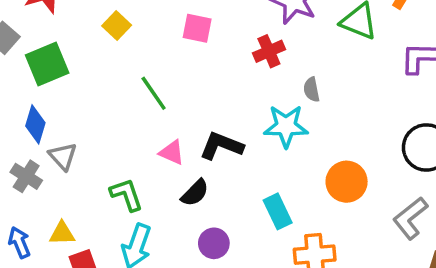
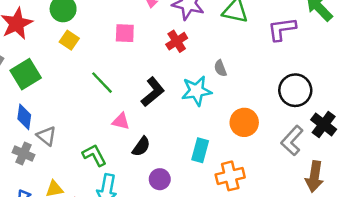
gray semicircle: (312, 90) -> (220, 68), moved
black L-shape: (221, 146) -> (153, 92), moved, turned 128
cyan rectangle: (278, 211) -> (200, 150), turned 50

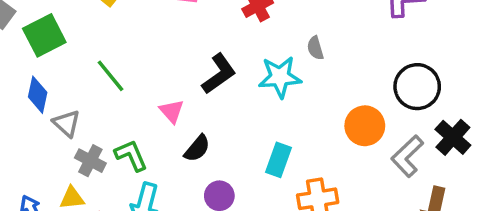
green line: (102, 83) -> (110, 76), moved
pink triangle: (121, 121) -> (172, 111), turned 30
orange circle: (244, 122) -> (365, 126), moved
gray cross: (23, 154) -> (90, 161), moved

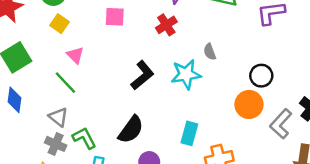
black circle: (417, 87) -> (261, 76), moved, size x0.7
pink triangle: (172, 111) -> (75, 55), moved
gray triangle: (67, 123) -> (58, 117), moved
black semicircle: (197, 148) -> (131, 130), size x1.4

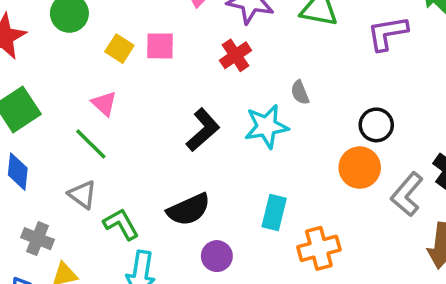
yellow square: (59, 24) -> (119, 49), moved
black semicircle: (131, 130) -> (189, 210), turned 32
gray cross: (56, 144) -> (38, 239), moved

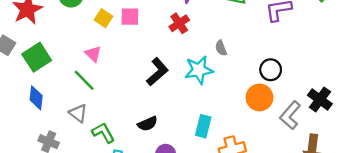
black semicircle: (189, 210) -> (148, 124), size x0.7

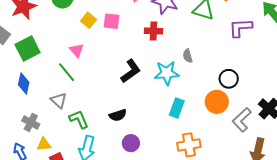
red cross: (179, 23) -> (154, 31), turned 30
cyan rectangle: (203, 126) -> (177, 108), moved

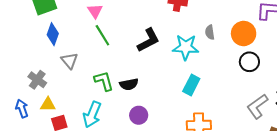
green line: (67, 72) -> (102, 35), moved
blue diamond: (24, 83) -> (53, 34), moved
orange circle: (217, 102) -> (244, 33), moved
green L-shape: (79, 119) -> (104, 81), moved

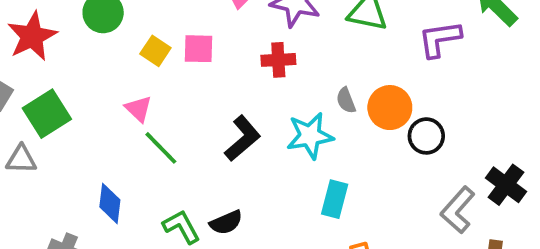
orange circle: (244, 33) -> (390, 108), moved
blue diamond: (53, 34) -> (110, 203), moved
gray triangle: (69, 61) -> (21, 159), moved, turned -36

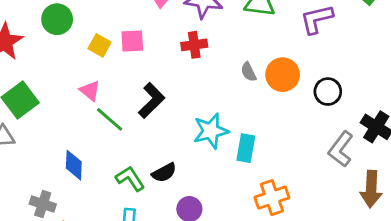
cyan star: (310, 136) -> (211, 131), moved
black circle: (426, 136) -> (328, 92), moved
black L-shape: (243, 138) -> (151, 100), moved

